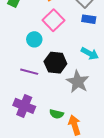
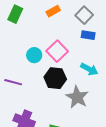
pink square: (53, 20) -> (57, 51), moved
purple line: (29, 72) -> (13, 82), moved

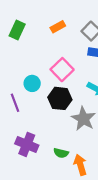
cyan circle: (34, 55) -> (32, 83), moved
purple line: (13, 82) -> (15, 103), turned 54

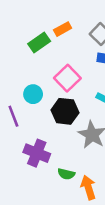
green rectangle: (17, 30) -> (39, 43), moved, turned 30
purple cross: (27, 144) -> (37, 153), moved

